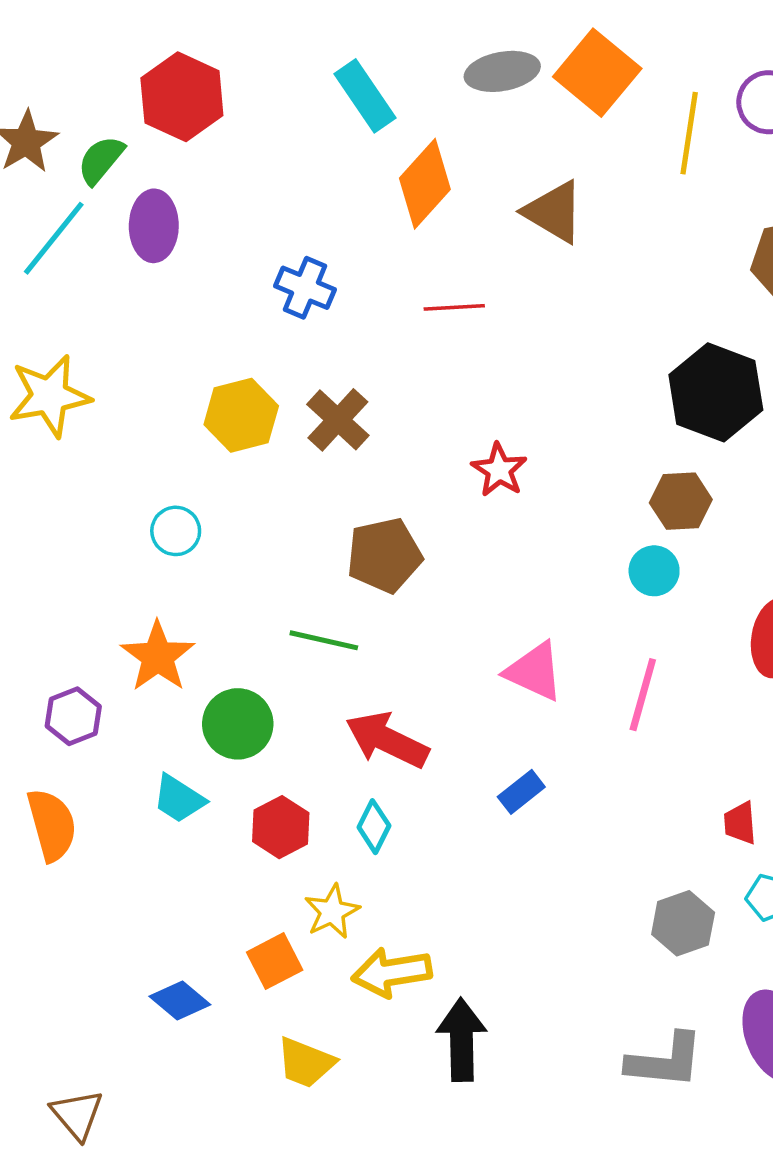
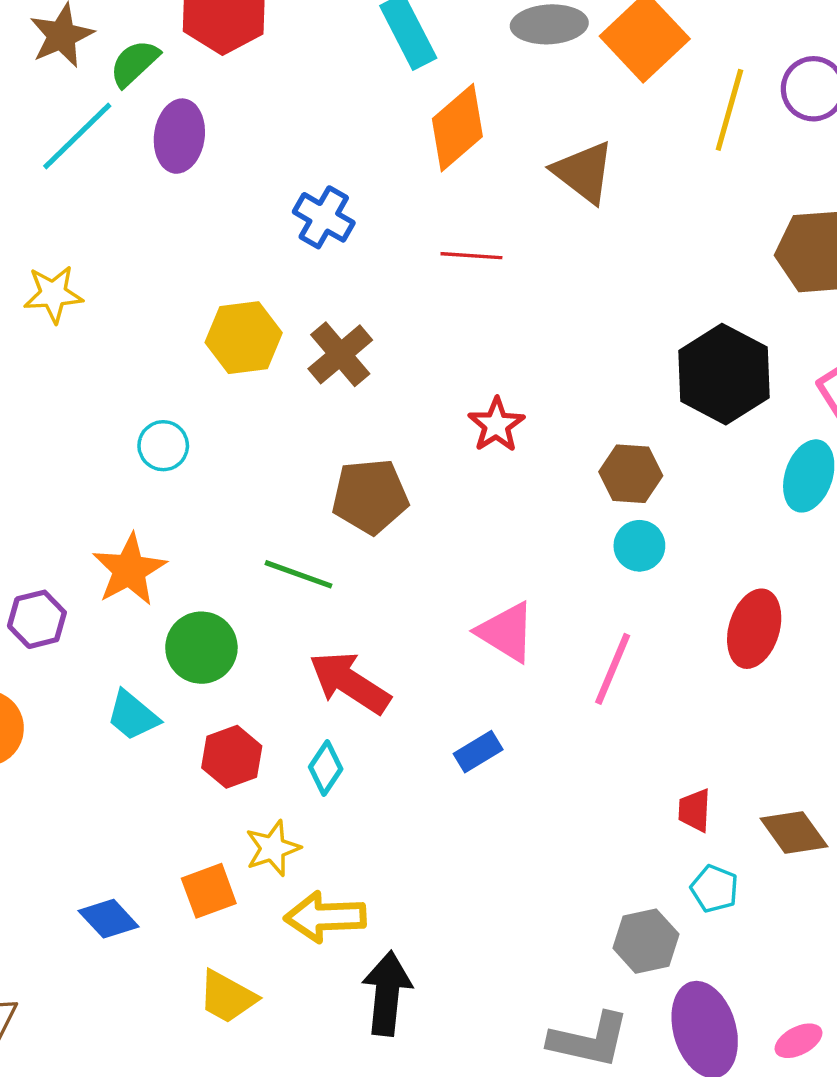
yellow star: (50, 396) -> (53, 294), size x0.7
brown hexagon: (681, 501) -> (631, 474), moved
gray hexagon: (683, 923) -> (646, 941), moved

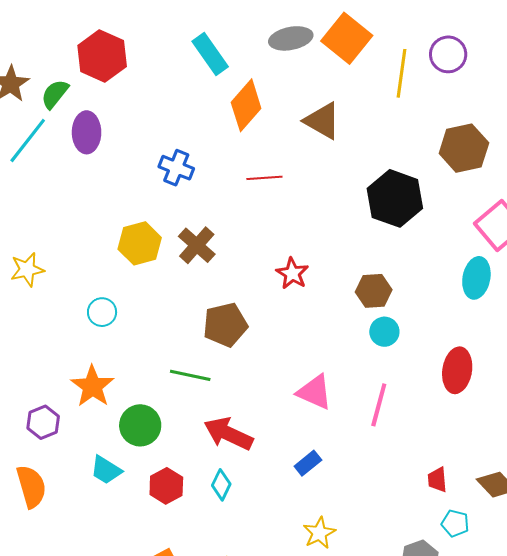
yellow star: (53, 294) -> (27, 270), moved
black hexagon: (724, 374) -> (395, 198), moved
yellow star: (273, 848) -> (319, 533), moved

